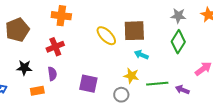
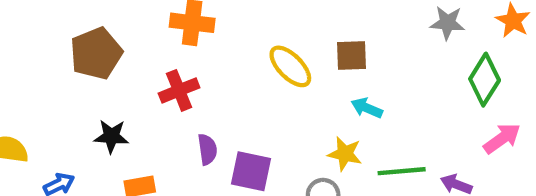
brown square: (134, 31) -> (351, 56), size x0.7
green diamond: (178, 42) -> (485, 80), moved
purple semicircle: (52, 74) -> (207, 149), moved

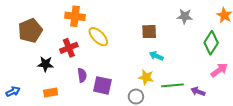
gray star: (447, 23) -> (185, 16), moved
yellow ellipse: (290, 66) -> (98, 37), moved
black star: (111, 136) -> (46, 64), moved

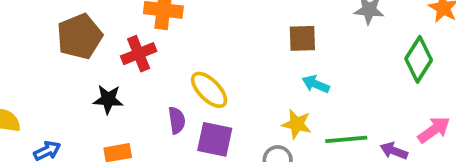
yellow ellipse: (98, 37) -> (209, 90), moved
red cross: (69, 48) -> (139, 54), moved
pink arrow: (219, 70) -> (434, 130), moved

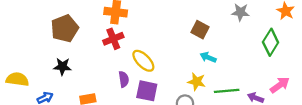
brown square: (302, 38) -> (200, 30), turned 30
red cross: (139, 54) -> (113, 39), moved
black star: (108, 99) -> (62, 67), moved

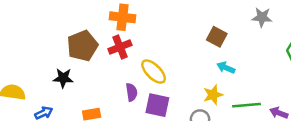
brown pentagon: (65, 28) -> (82, 46), moved
yellow star: (197, 82) -> (213, 95), turned -30

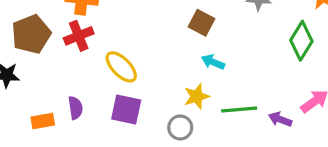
purple semicircle: (132, 92) -> (75, 108), moved

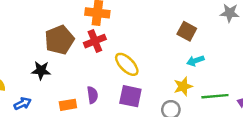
cyan arrow: (213, 62) -> (195, 61), turned -42

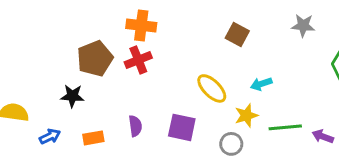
brown square: (187, 31) -> (237, 34), moved
yellow ellipse: (127, 64) -> (212, 88), moved
orange rectangle: (68, 105) -> (93, 138), moved

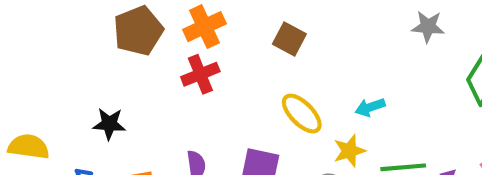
orange cross: (141, 25) -> (204, 27), turned -32
brown square: (237, 34) -> (289, 39), moved
brown pentagon: (95, 58) -> (138, 31), moved

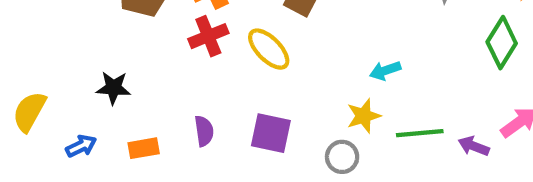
yellow ellipse: (302, 114) -> (269, 49), moved
yellow semicircle: (29, 147) -> (29, 112), turned -69

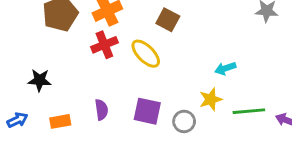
gray circle: (342, 157) -> (184, 121), moved

